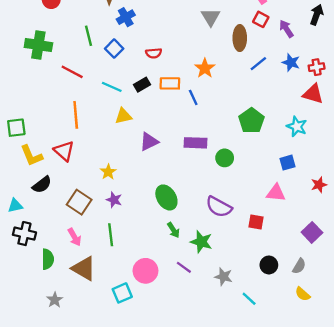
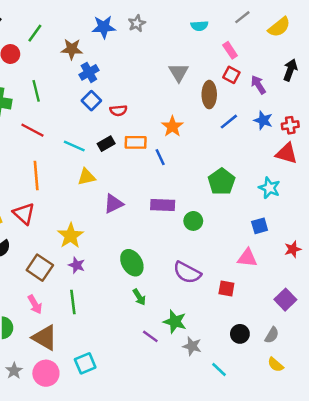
green line: (88, 36) -> (36, 91), moved
blue square: (114, 49) -> (91, 101), moved
yellow star: (108, 172) -> (71, 236), size x1.5
green star: (201, 242) -> (175, 322), moved
pink circle: (145, 271) -> (46, 373), moved

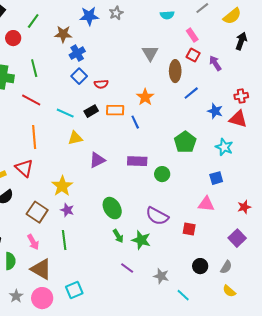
black arrow: (290, 70) -> (241, 41), moved
blue star: (263, 120) -> (215, 111), moved
red star: (293, 249) -> (244, 207), moved
green star: (175, 322) -> (141, 240), moved

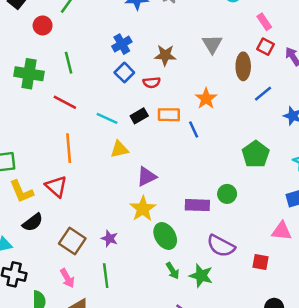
brown star: (63, 34) -> (165, 55), moved
purple rectangle: (137, 161) -> (197, 205), moved
yellow star: (62, 186) -> (143, 209), moved

